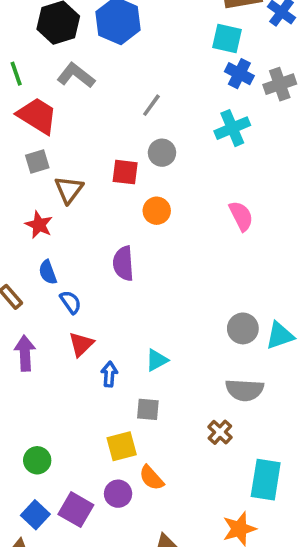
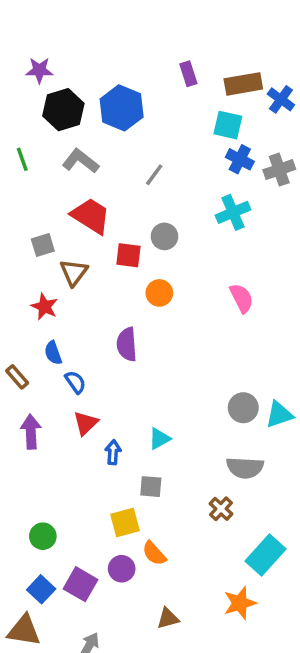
gray line: (151, 105) -> (154, 175), moved
red trapezoid: (37, 116) -> (91, 216), moved
cyan rectangle: (266, 480) -> (266, 555), turned 33

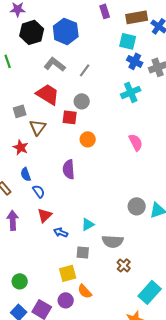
gray L-shape: (81, 161) -> (55, 64), moved
gray circle: (164, 236) -> (82, 101), moved
blue arrow: (113, 452) -> (61, 232), turned -72
gray semicircle: (245, 468) -> (113, 241), moved

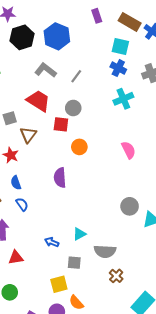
brown rectangle: (137, 17) -> (130, 22), turned 40
blue cross: (135, 61) -> (118, 68), moved
blue semicircle: (39, 191) -> (22, 204), moved
gray circle: (137, 206) -> (130, 206), moved
red triangle: (45, 215) -> (16, 258), moved, turned 35

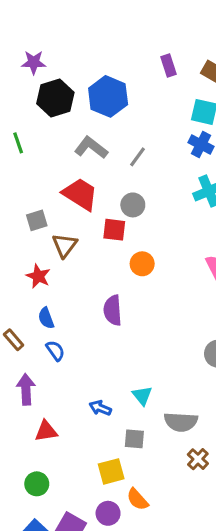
cyan triangle: (79, 234) -> (142, 396), turned -40

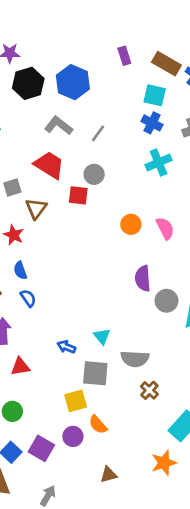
orange circle: (142, 264) -> (131, 224), moved
purple semicircle: (113, 310) -> (143, 278), moved
gray square: (134, 439) -> (95, 373), size x1.5

